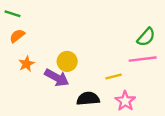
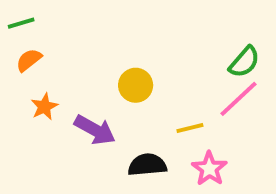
green line: (13, 14) -> (21, 23), turned -35
pink line: (143, 59) -> (238, 99), turned -36
yellow circle: (67, 61) -> (136, 85), moved

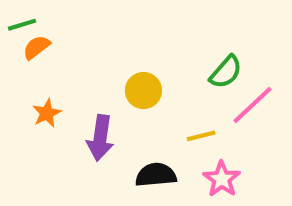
orange semicircle: (29, 60) -> (36, 47), moved
green semicircle: (244, 62) -> (226, 72), moved
purple arrow: (95, 130) -> (100, 138), turned 69

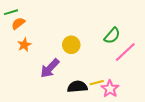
orange star: (47, 113) -> (24, 45), moved
yellow line: (201, 136) -> (97, 83), moved
purple arrow: (100, 138) -> (50, 68), turned 35

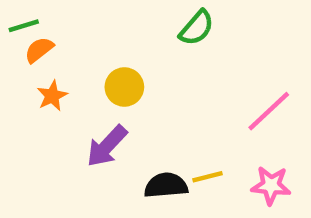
green semicircle: (112, 36) -> (197, 28), moved
yellow circle: (71, 45) -> (124, 87), moved
pink star: (110, 89) -> (271, 185), moved, turned -30

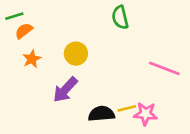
green semicircle: (197, 28) -> (120, 17), turned 125
pink line: (269, 111) -> (164, 68), turned 64
pink star: (271, 185) -> (146, 114), moved

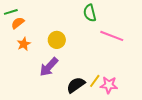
pink line: (164, 68) -> (112, 36), moved
yellow line: (127, 108) -> (95, 81), turned -40
black semicircle: (101, 114) -> (76, 85), turned -30

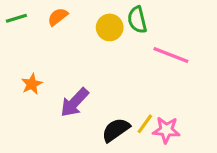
orange semicircle: (18, 23) -> (58, 17), moved
yellow circle: (57, 40) -> (110, 27), moved
orange star: (24, 44) -> (32, 84), moved

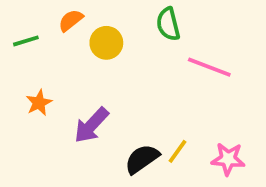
green line: (16, 18) -> (26, 41), moved
yellow circle: (110, 27) -> (106, 43), moved
pink star: (166, 130) -> (228, 159), moved

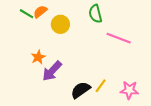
green line: (26, 41) -> (27, 14), moved, turned 48
orange star: (39, 103) -> (38, 57), moved

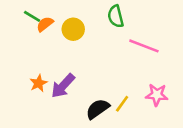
orange semicircle: (40, 12) -> (45, 24), moved
orange star: (38, 57) -> (39, 83), moved
pink star: (129, 90) -> (157, 95), moved

